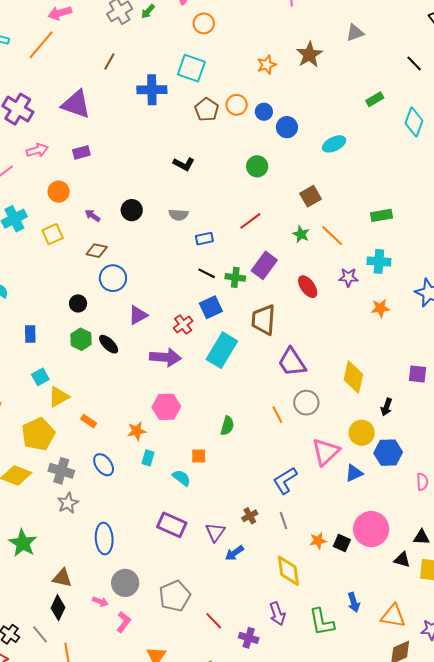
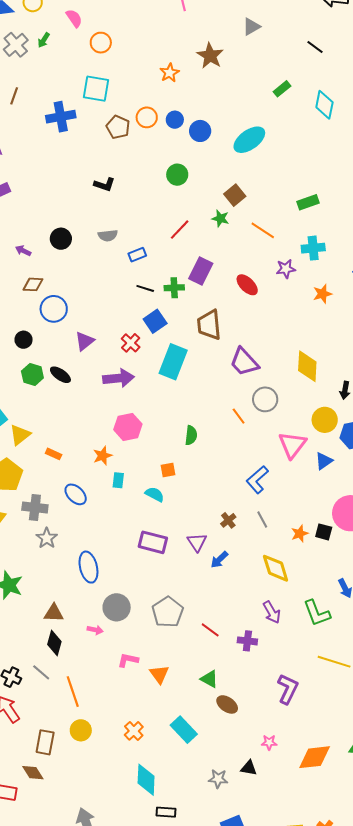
cyan ellipse: (334, 144) -> (249, 140), size x1.4
green star: (301, 234) -> (220, 218), moved
pink L-shape: (124, 622) -> (128, 660), moved, turned -105

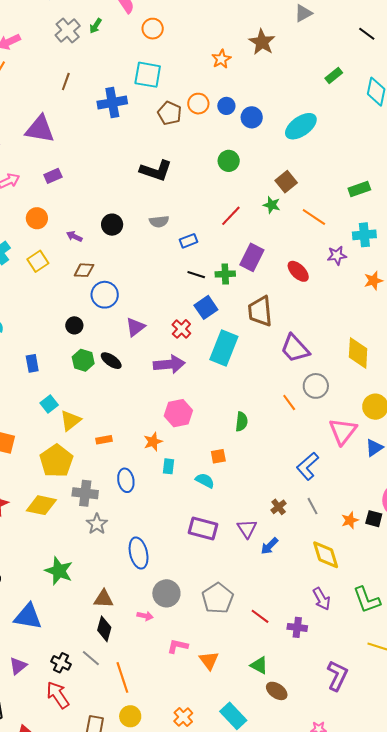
black L-shape: (104, 185) -> (156, 171), size x1.5
orange rectangle: (54, 454) -> (104, 440), turned -35
blue ellipse: (76, 494) -> (126, 480), turned 35

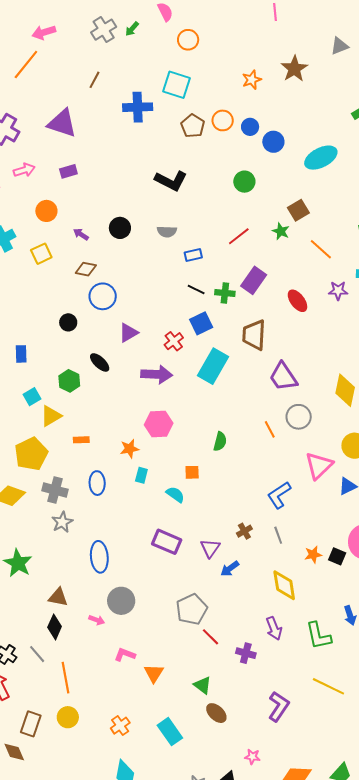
green hexagon: (83, 360) -> (69, 381), moved
gray pentagon: (218, 598) -> (192, 609), moved

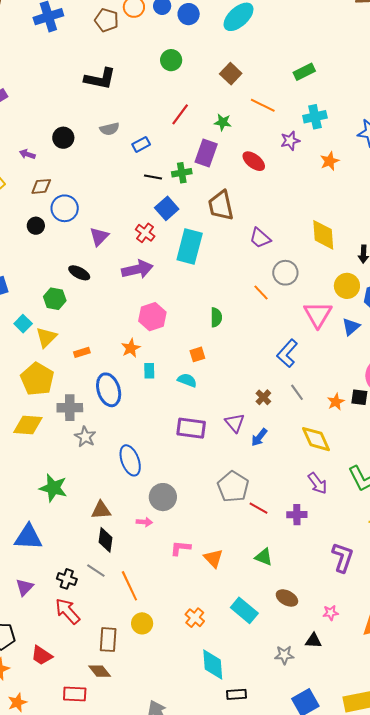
green star: (281, 231) -> (223, 122), moved
black circle: (68, 322) -> (36, 226), moved
purple trapezoid: (283, 377) -> (260, 238), size x0.7
blue ellipse: (97, 483) -> (109, 390), size x1.4
brown ellipse: (216, 713) -> (287, 598), moved

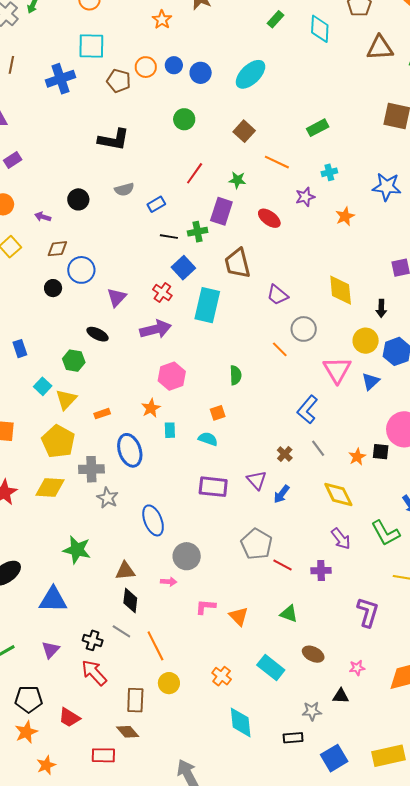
cyan cross: (315, 117) -> (329, 172), size x0.7
black rectangle: (236, 694) -> (293, 738), moved

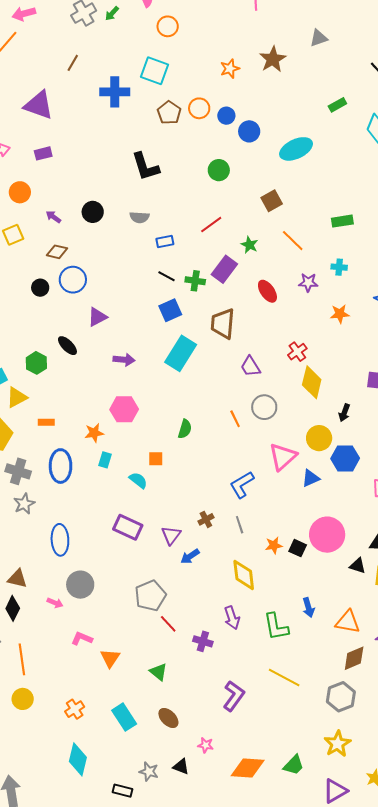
black L-shape: (114, 140) -> (145, 167), turned 44
red cross: (162, 292) -> (297, 352), moved
purple arrow: (156, 329) -> (124, 360), size x0.7

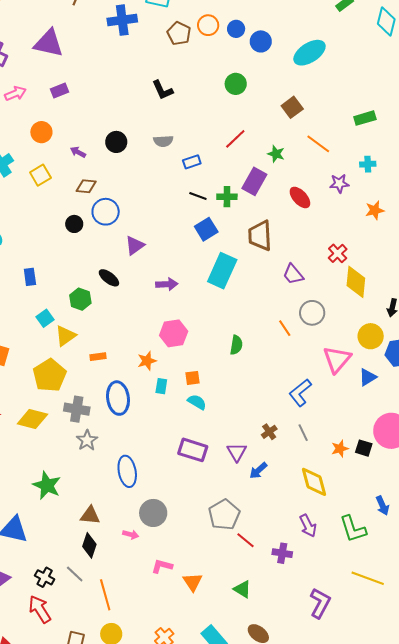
black L-shape: (145, 167) -> (163, 90), size x0.7
orange square: (156, 459) -> (193, 378), moved

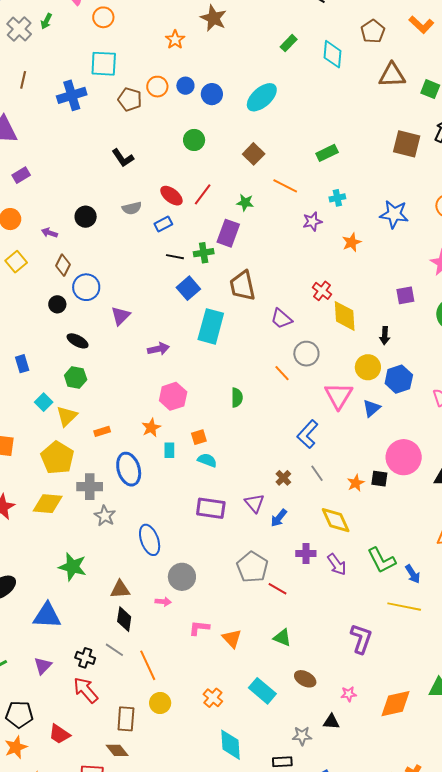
brown diamond: (86, 186) -> (63, 265), turned -60
red ellipse: (300, 197) -> (171, 196), moved
black ellipse: (109, 278) -> (78, 341), moved
blue arrow: (382, 506) -> (413, 574), moved
purple cross: (282, 553) -> (306, 554), moved

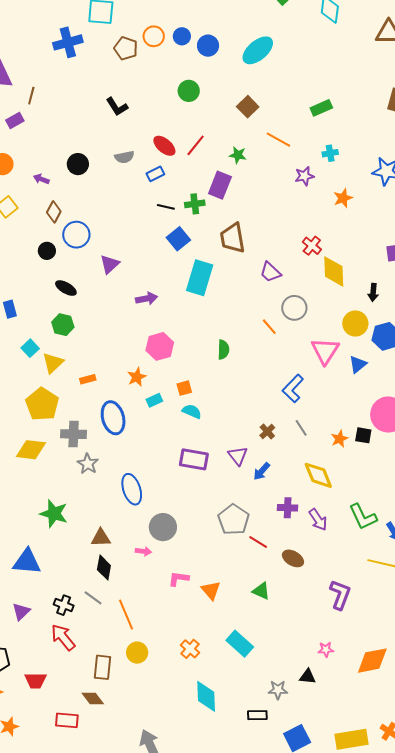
brown line: (23, 80) -> (31, 96), moved
cyan rectangle: (169, 450) -> (154, 400), turned 63
brown ellipse: (305, 679) -> (293, 558), moved
red trapezoid: (59, 734) -> (35, 680), turned -35

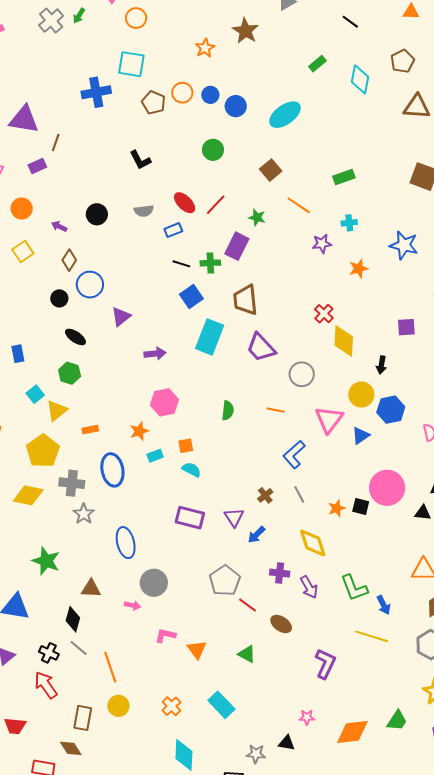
purple trapezoid: (270, 272) -> (261, 347), moved, size x1.4
orange line: (269, 327) -> (276, 410), moved, turned -42
black diamond: (104, 568) -> (73, 619), moved

